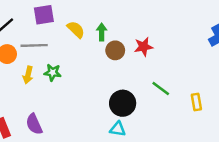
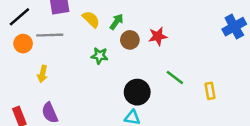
green arrow: (102, 32) -> (117, 22), turned 35
green star: (53, 72) -> (100, 56), moved
yellow arrow: (28, 75) -> (42, 74), moved

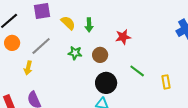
green arrow: (117, 22) -> (89, 25), turned 144
gray line: (50, 35) -> (41, 46), moved, turned -40
brown circle: (130, 40) -> (100, 55), moved

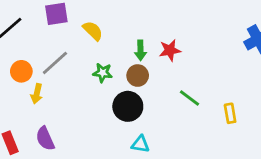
green arrow: (89, 25) -> (140, 50), moved
orange circle: (12, 43) -> (21, 71), moved
black circle: (106, 83) -> (128, 106), moved

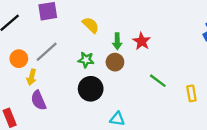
yellow semicircle: (93, 31) -> (91, 25), moved
red star: (170, 50) -> (142, 41), turned -30
black circle: (128, 106) -> (91, 89), moved
purple semicircle: (45, 139) -> (39, 100), moved

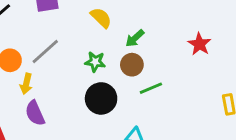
green arrow: (117, 41) -> (135, 38), turned 49
red star: (142, 41) -> (199, 44), moved
green line: (158, 81) -> (151, 88), moved, turned -60

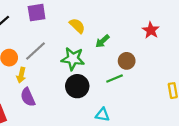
red star: (199, 44) -> (151, 30), moved
green star: (95, 62) -> (73, 59), size x1.5
brown circle: (132, 65) -> (127, 61), moved

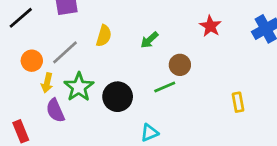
yellow semicircle: (77, 26) -> (104, 36), moved, turned 63
green star: (73, 59) -> (79, 87), moved, turned 30
cyan triangle: (102, 115) -> (149, 133), turned -32

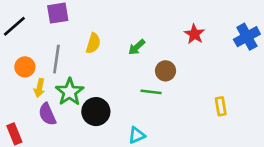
gray line: (65, 52) -> (56, 59), turned -40
green line: (165, 87) -> (151, 92), turned 30
black circle: (118, 97) -> (96, 112), moved

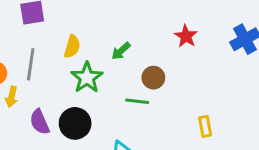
green star: (70, 92) -> (87, 78), moved
yellow rectangle: (221, 106) -> (205, 126), moved
purple semicircle: (47, 114) -> (40, 122), moved

